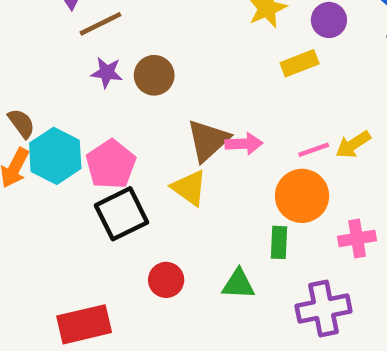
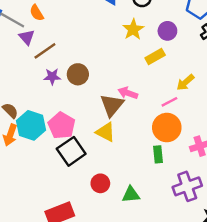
pink arrow: (244, 144) -> (128, 93), moved, turned -150
yellow arrow: (353, 144) -> (185, 82), moved
green triangle: (238, 284) -> (131, 195), moved

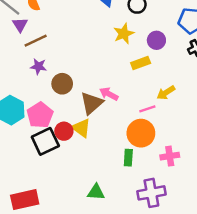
brown circle: (78, 74) -> (62, 84), moved
red circle: (100, 183) -> (64, 131), moved

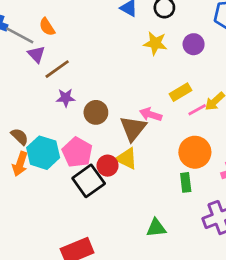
yellow star: (124, 34) -> (155, 43), turned -30
yellow rectangle: (141, 63) -> (180, 92), moved
pink line: (147, 109) -> (197, 110), moved

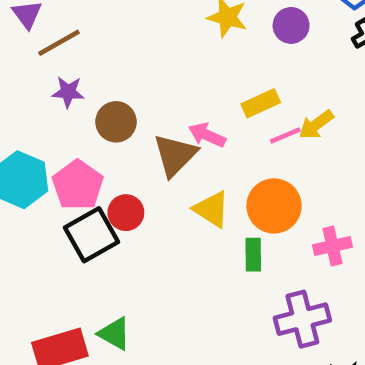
yellow triangle: (127, 159) -> (211, 209), moved
green triangle: (156, 228) -> (114, 334), moved, turned 30

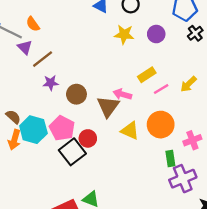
yellow arrow: (316, 125) -> (189, 84), moved
green rectangle: (253, 255) -> (170, 159), moved

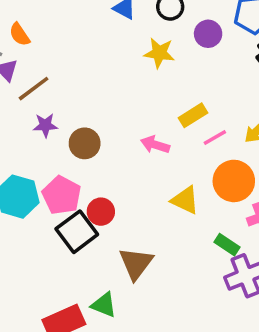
purple circle: (156, 34) -> (208, 34), moved
brown triangle: (108, 106) -> (136, 263), moved
orange circle: (161, 125) -> (234, 181), moved
yellow triangle: (130, 131) -> (185, 200), moved
green rectangle: (170, 159) -> (227, 245), turned -49

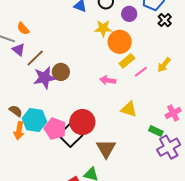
purple star: (45, 125) -> (45, 78), size x1.6
brown circle: (85, 143) -> (61, 72), moved
orange circle: (234, 181) -> (120, 42), moved
pink pentagon: (62, 195) -> (55, 129), moved
red circle: (101, 212) -> (82, 122), size x1.6

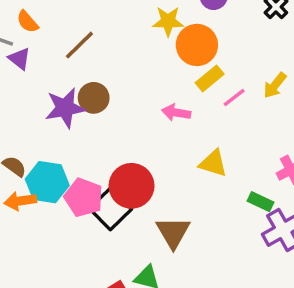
brown line: (35, 58) -> (79, 45), moved
orange arrow: (19, 131) -> (20, 201), turned 72

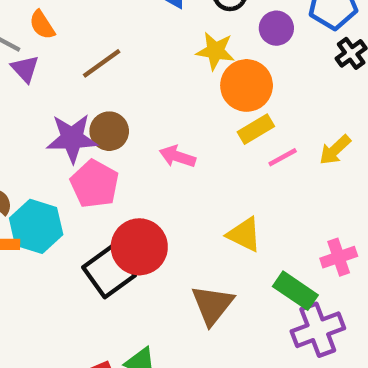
pink arrow: (176, 113) -> (177, 157), moved
pink pentagon: (84, 197) -> (95, 184), moved
green rectangle: (260, 202) -> (295, 291), size x1.4
brown triangle: (173, 232) -> (212, 305), moved

